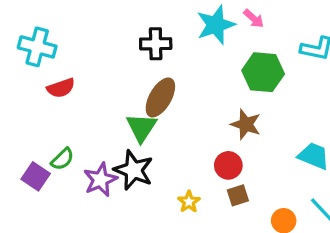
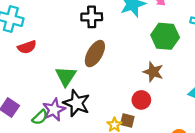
green triangle: (141, 127) -> (66, 76), moved
green semicircle: (62, 159) -> (40, 117), moved
brown square: (238, 195) -> (127, 120), moved, turned 32

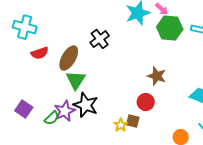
black cross: (92, 17) -> (100, 39), moved, turned -36
green hexagon: (165, 36) -> (170, 28), moved
brown ellipse: (95, 54) -> (69, 58), moved

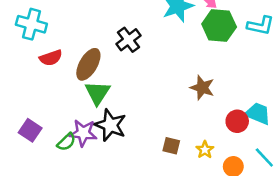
red circle: (146, 102) -> (237, 121), moved
purple star: (65, 111) -> (83, 133), turned 30
yellow star: (121, 125) -> (205, 150), moved

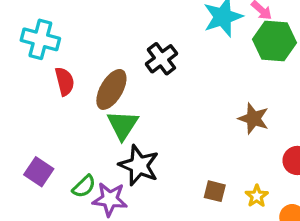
red semicircle: (51, 58) -> (65, 81), turned -85
purple star: (83, 133) -> (110, 199), moved

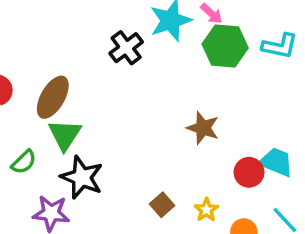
black cross: (161, 59) -> (126, 48), moved
green semicircle: (84, 186) -> (24, 162), moved
brown square: (215, 191) -> (162, 205), turned 35

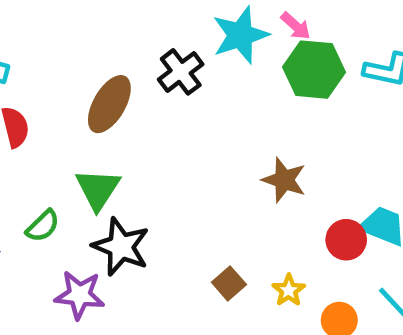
brown ellipse: (53, 97) -> (109, 104), moved

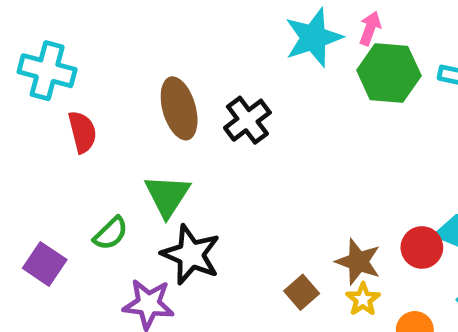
pink arrow: (296, 26) -> (370, 28), turned -112
black cross: (181, 72) -> (247, 120), moved
brown ellipse: (109, 104) -> (179, 108), turned -46
brown star: (284, 180) -> (358, 262), moved

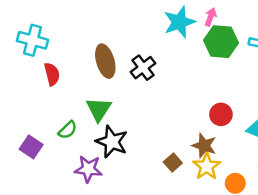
red circle: (422, 247) -> (221, 114), moved
yellow star: (363, 299) -> (207, 166), size x1.5

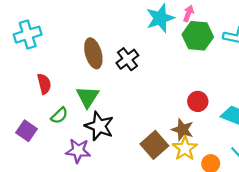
cyan cross: (32, 40) -> (28, 35), turned -32
red semicircle: (52, 74) -> (44, 84), moved
brown square: (173, 162) -> (154, 145), size x1.6

